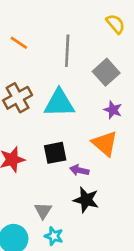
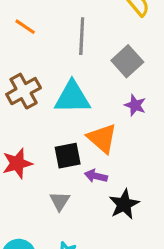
orange triangle: (105, 143) -> (102, 138), moved
black star: (86, 200) -> (124, 204), moved, turned 30
gray triangle: (43, 211) -> (60, 201), moved

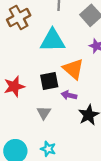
brown cross: (24, 91) -> (19, 18), moved

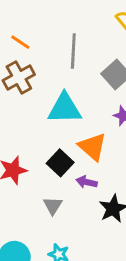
black square: (49, 81) -> (60, 163), turned -36

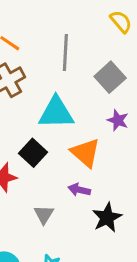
black square: (60, 163) -> (33, 153), moved

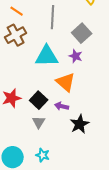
purple star: (118, 120) -> (76, 56), moved
black square: (33, 153) -> (39, 100), moved

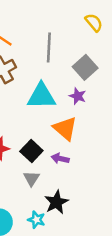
black star: (80, 124) -> (56, 202), moved

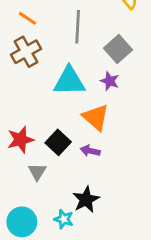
gray triangle: (31, 178) -> (37, 172), moved

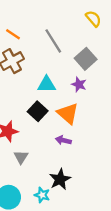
gray line: (78, 27) -> (53, 41), turned -35
cyan triangle: (69, 81) -> (47, 84), size x0.7
black square: (58, 142) -> (38, 111), moved

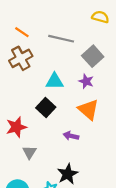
yellow semicircle: (93, 19) -> (100, 17), turned -35
gray line: (53, 41) -> (61, 39), turned -45
orange triangle: (68, 114) -> (88, 110), moved

